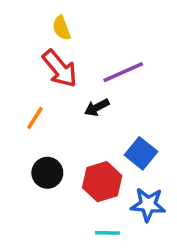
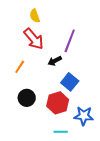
purple line: (123, 72) -> (70, 41), turned -45
blue square: (141, 153) -> (70, 82), moved

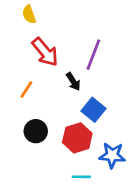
yellow semicircle: (35, 16) -> (29, 14), moved
black arrow: (55, 61) -> (73, 82), turned -96

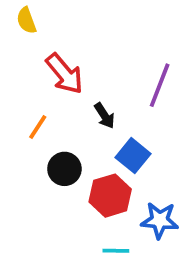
yellow semicircle: (29, 14) -> (26, 20), moved
purple line: (93, 55) -> (160, 85), moved
black circle: (36, 131) -> (64, 169), moved

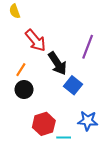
black arrow: (104, 116) -> (57, 63), size x1.6
black circle: (64, 169) -> (24, 90), moved
red hexagon: (110, 196) -> (44, 124), moved

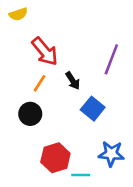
yellow semicircle: (15, 11) -> (18, 14), turned -88
black arrow: (57, 63) -> (73, 81), size x0.6
orange line: (21, 70) -> (40, 83), moved

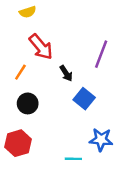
yellow semicircle: (18, 14) -> (28, 12), moved
orange line: (40, 83) -> (20, 72), moved
red hexagon: (55, 158) -> (18, 143), moved

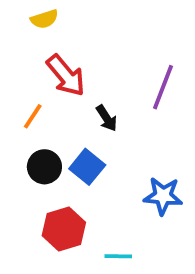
blue square: (84, 99) -> (87, 167), moved
blue star: (101, 140) -> (163, 196), moved
red hexagon: (18, 143) -> (64, 229), moved

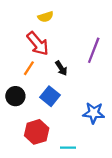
yellow semicircle: (44, 19) -> (46, 17), moved
orange line: (33, 116) -> (29, 68), moved
black circle: (44, 167) -> (15, 96), moved

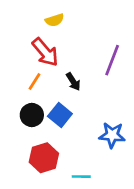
black circle: (15, 96) -> (32, 115), moved

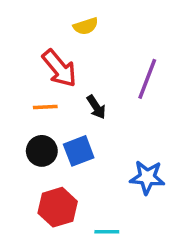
yellow semicircle: (55, 20) -> (86, 26), moved
orange line: (35, 82) -> (45, 107), turned 54
blue square: (60, 115) -> (79, 151), turned 30

